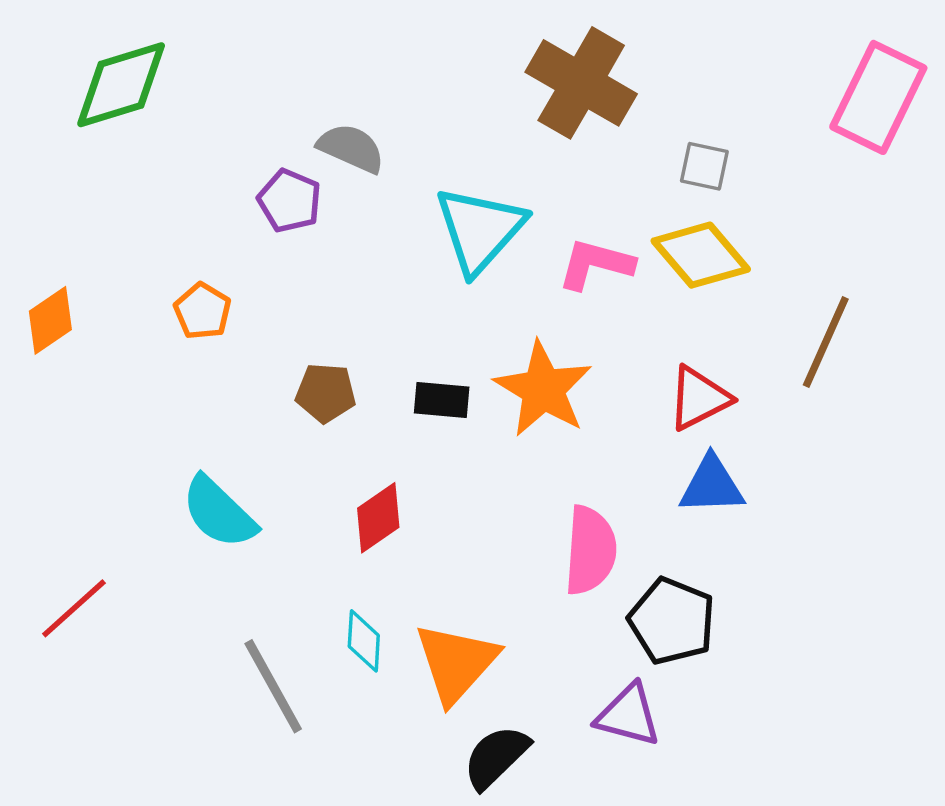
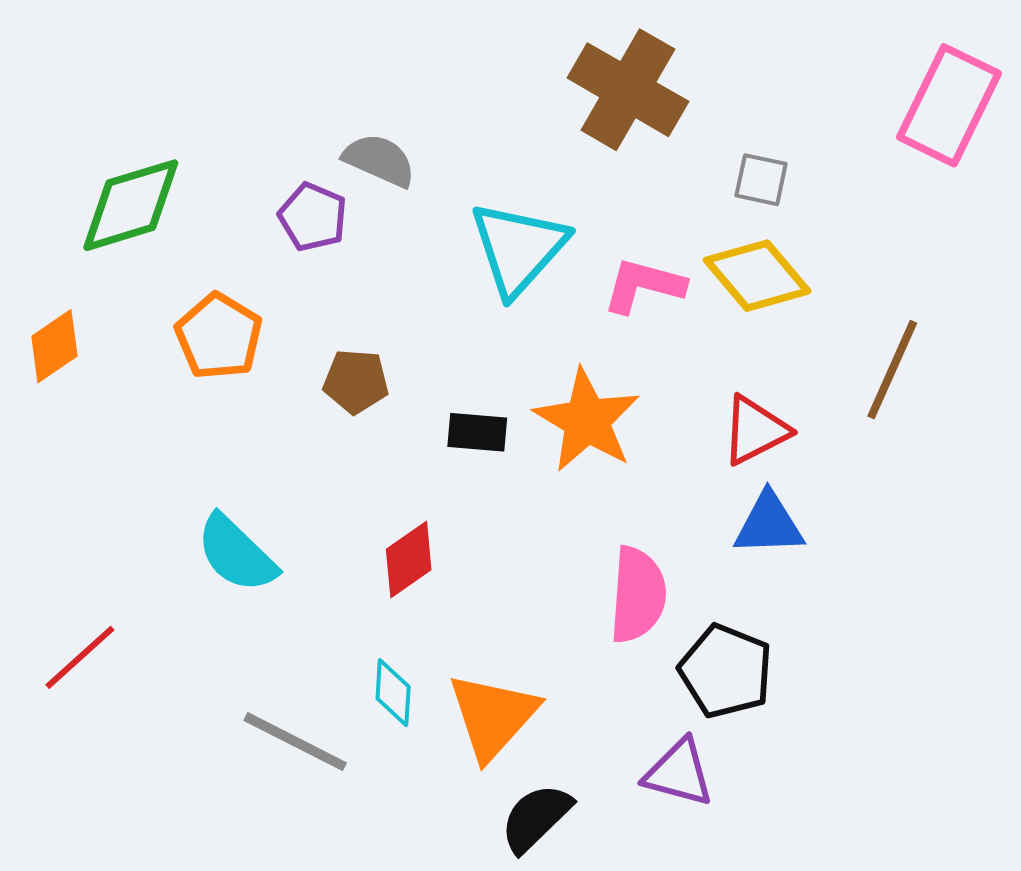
green diamond: (121, 85) -> (131, 205), moved
orange pentagon: (203, 311) -> (219, 336), size x1.4
brown pentagon: (326, 393) -> (356, 381), moved
gray line: (273, 686) -> (295, 742), turned -34

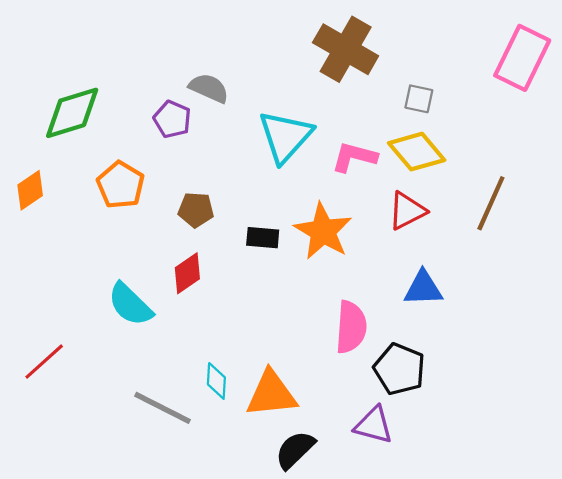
red triangle: (755, 430) -> (407, 211), moved
red diamond: (409, 559) -> (187, 273), moved
orange triangle: (493, 716) -> (271, 394), turned 42

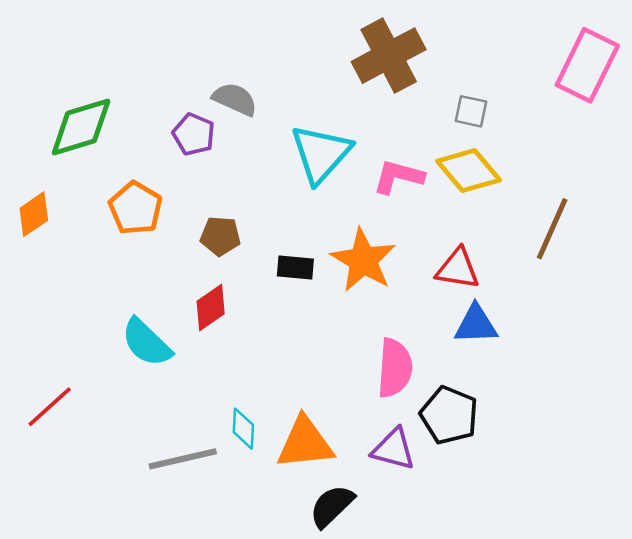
brown cross: (346, 49) -> (389, 56), turned 32
red triangle: (407, 211) -> (458, 269), moved, turned 36
gray line: (163, 408) -> (183, 459), turned -40
purple triangle: (374, 425) -> (394, 449), moved

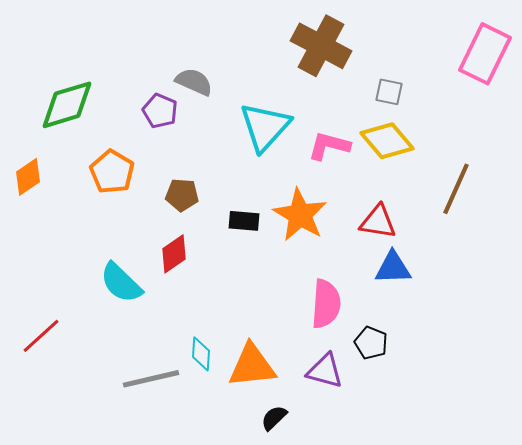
brown cross: (389, 56) -> (321, 46), turned -34
black pentagon: (449, 415) -> (371, 343), size x0.7
black semicircle: (332, 506) -> (274, 418), size x0.7

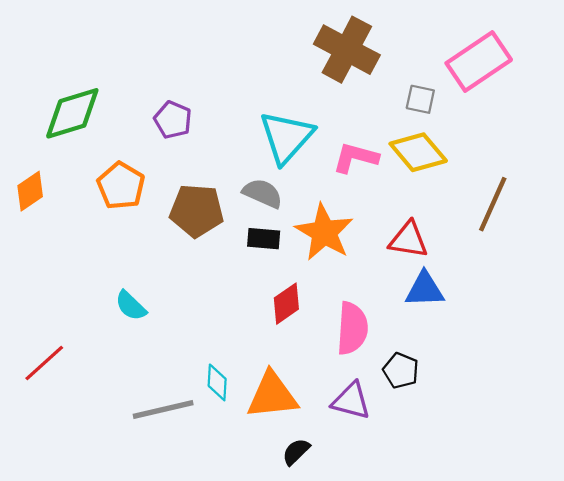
pink rectangle: (485, 54) -> (479, 61), moved, turned 30
gray semicircle: (194, 82) -> (263, 193), moved
brown pentagon: (182, 195) -> (197, 211), size x1.5
red diamond: (174, 254) -> (286, 304), moved
cyan semicircle: (121, 283) -> (131, 306), size x0.7

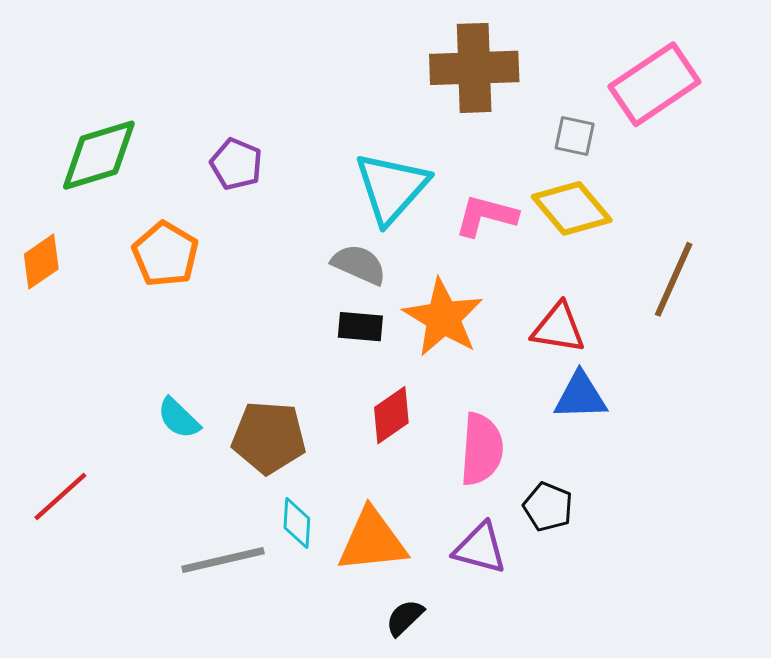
brown cross: (347, 50) -> (474, 68), turned -30
brown pentagon: (197, 211) -> (269, 437), moved

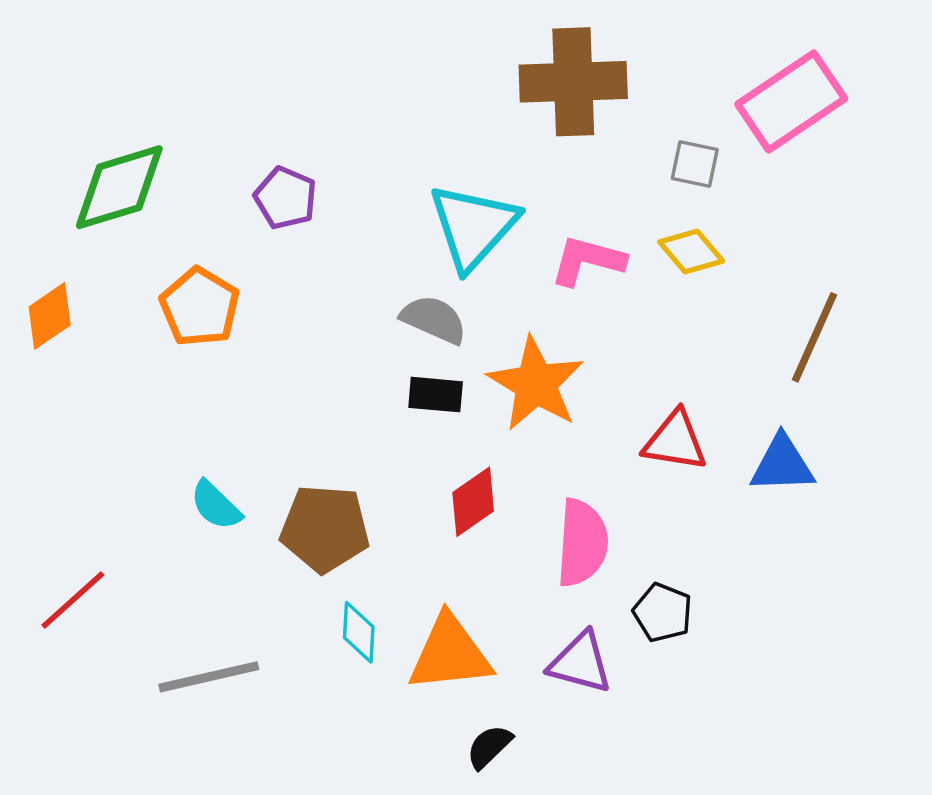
yellow diamond: (572, 208) -> (691, 252), size x0.7
red triangle: (558, 328) -> (675, 441), moved
blue triangle: (581, 396) -> (782, 464), moved
gray line: (223, 560) -> (209, 677), moved

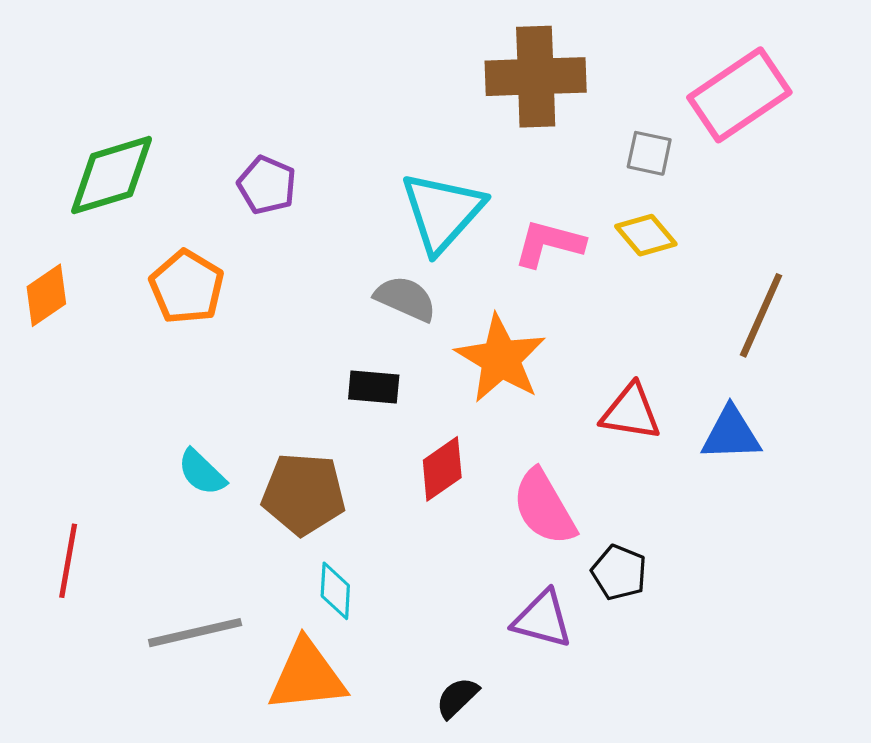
black rectangle: (436, 395) -> (374, 387), moved
pink semicircle: (582, 543) -> (544, 507), turned 146
red line: (73, 600) -> (68, 561), turned -38
orange triangle: (450, 654) -> (307, 676), moved

